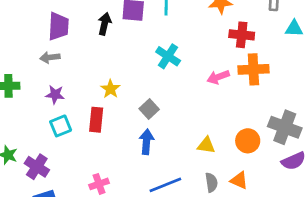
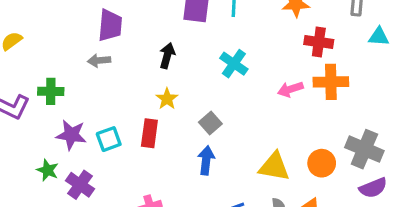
black arrow: (105, 24) -> (167, 56), moved
purple star: (55, 95) -> (71, 135), moved, size x1.4
yellow triangle: (206, 145) -> (274, 167), size x1.5

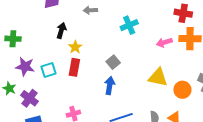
black arrow: (167, 56) -> (61, 30), moved
gray arrow: (99, 60) -> (90, 10), moved
cyan cross: (234, 64) -> (129, 25), turned 30
yellow star: (167, 99) -> (75, 47), moved
yellow triangle: (274, 167) -> (158, 77), moved

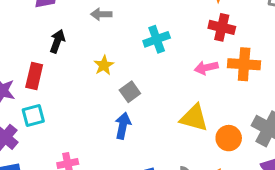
red cross: (183, 13) -> (222, 27), moved
yellow star: (75, 47) -> (104, 65), moved
red rectangle: (74, 67) -> (34, 76), moved
cyan square: (49, 70) -> (33, 115), moved

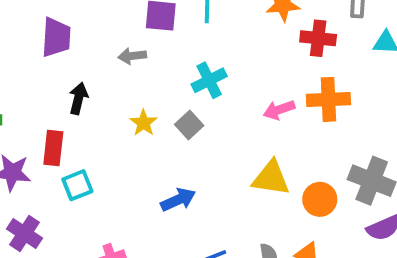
red cross: (222, 27) -> (318, 38), moved
gray square: (130, 92) -> (189, 125), moved
cyan square: (33, 115) -> (77, 185), moved
blue arrow: (123, 126) -> (178, 200), turned 60

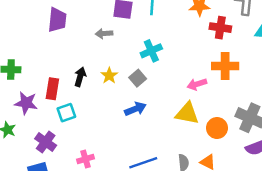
black arrow: (78, 98) -> (80, 77), moved
pink arrow: (279, 110) -> (197, 84), moved
blue arrow: (178, 200) -> (135, 109), moved
purple cross: (24, 234) -> (46, 142), moved

